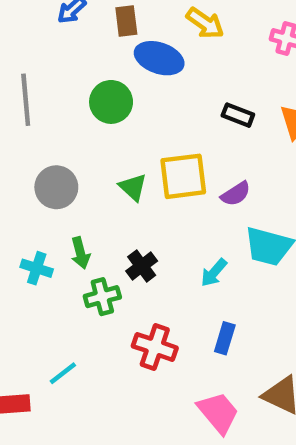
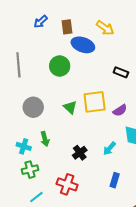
black cross: (142, 266) -> (80, 153), moved
green cross: (102, 297) -> (30, 170), moved
red cross: (155, 347) -> (67, 184), moved

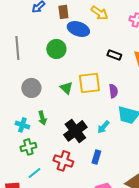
purple semicircle: (120, 110) -> (113, 91), turned -64
black cross: (80, 153) -> (75, 131), size x1.6
blue rectangle: (115, 180) -> (96, 157), moved

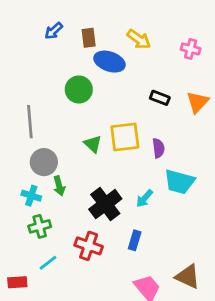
gray line: (17, 48) -> (30, 122), moved
gray circle: (31, 88) -> (44, 162), moved

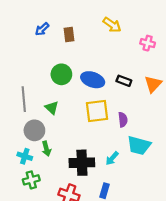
yellow arrow: (139, 39) -> (112, 25), moved
blue ellipse: (109, 62) -> (93, 80), moved
green triangle: (93, 144) -> (52, 108), moved
black cross: (105, 204) -> (82, 163), turned 35

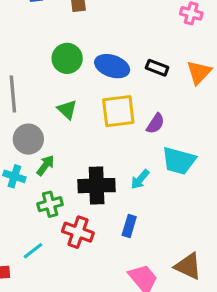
green triangle: (52, 108) -> (67, 110), moved
purple semicircle: (123, 120) -> (156, 124), turned 40
green arrow: (46, 149) -> (45, 165), turned -128
green cross: (31, 180) -> (50, 204), moved

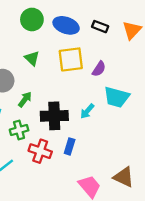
green arrow: (45, 165) -> (25, 99), moved
blue rectangle: (129, 226) -> (70, 146), moved

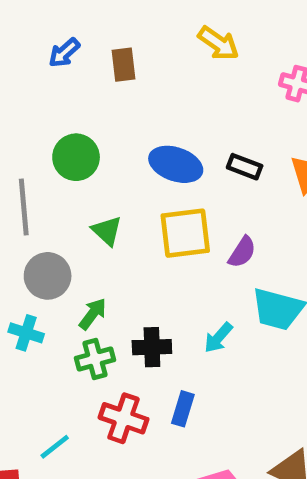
green circle: (32, 19) -> (76, 157), moved
black cross: (54, 116) -> (152, 347), size x0.7
green cross: (19, 130) -> (95, 359), moved

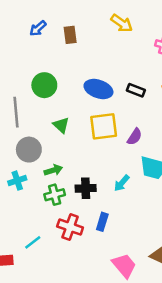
green arrow: (93, 314) -> (53, 170), turned 36
cyan cross: (26, 333) -> (17, 181), turned -36

